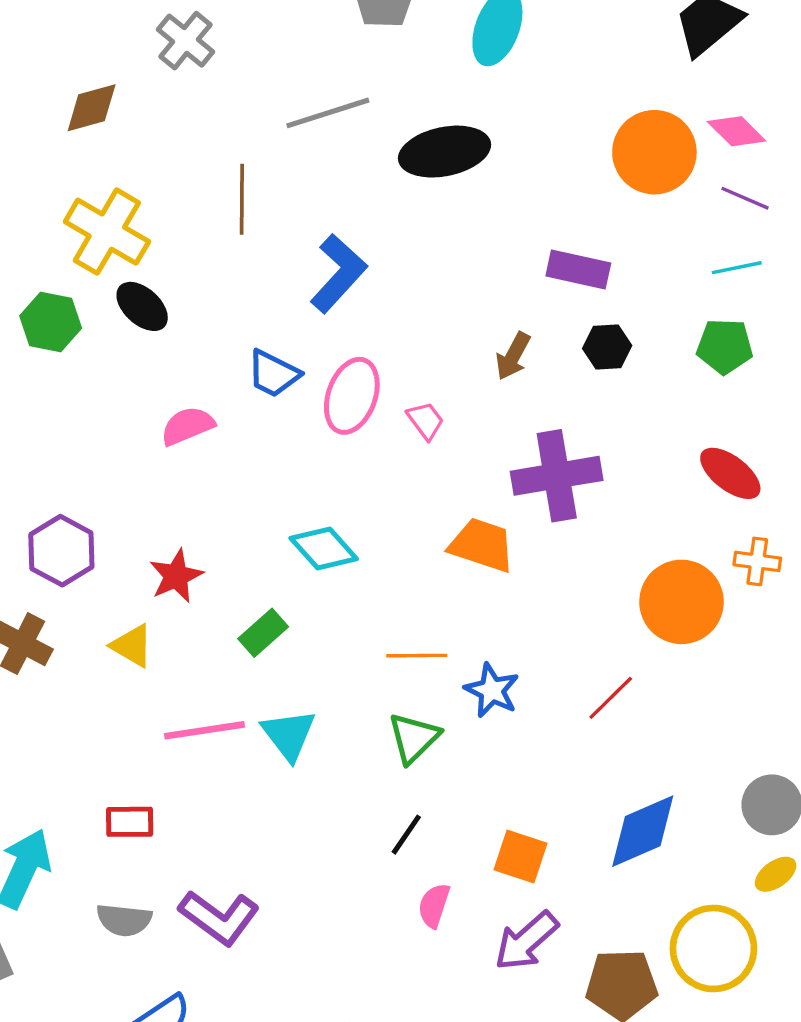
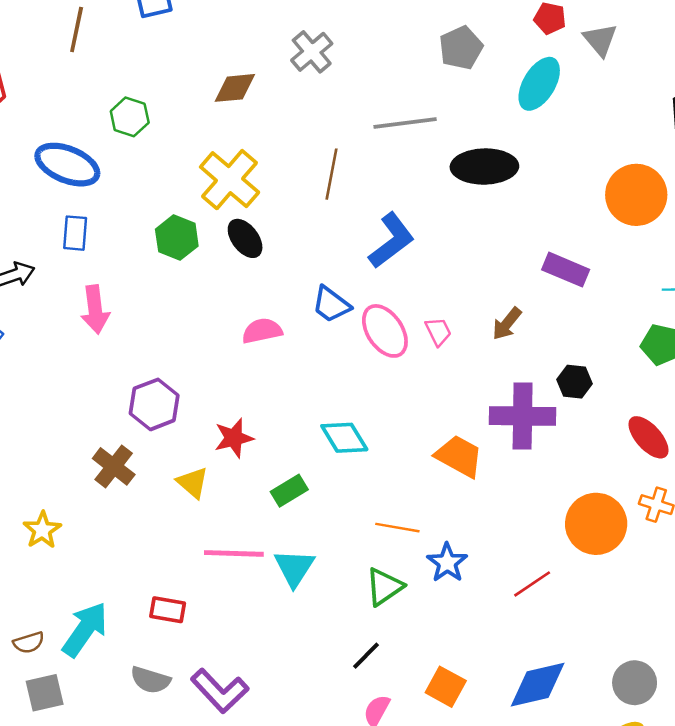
black hexagon: (607, 347) -> (575, 382), moved
pink ellipse: (352, 396) -> (385, 331), turned -64
pink trapezoid: (425, 421) -> (438, 331), moved

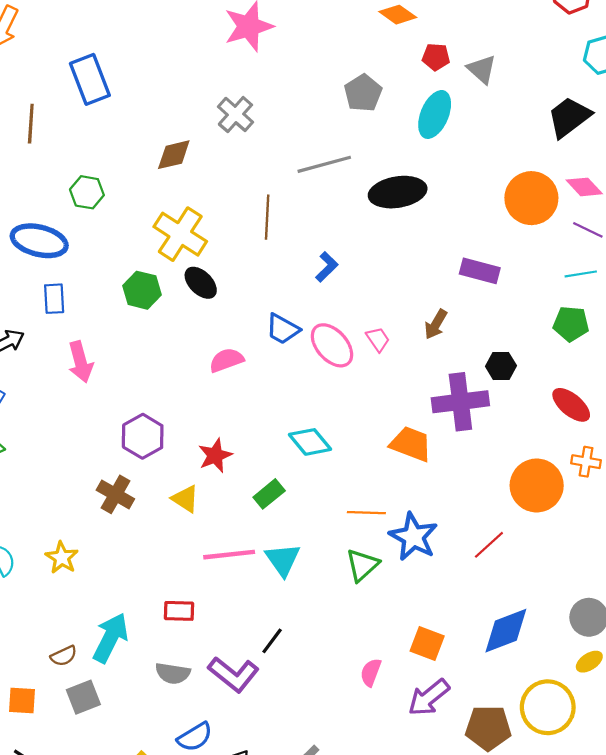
blue L-shape: (391, 241) -> (327, 267), size x0.6
blue star: (447, 563) -> (413, 537), size x1.4
black line: (366, 656) -> (272, 641), moved

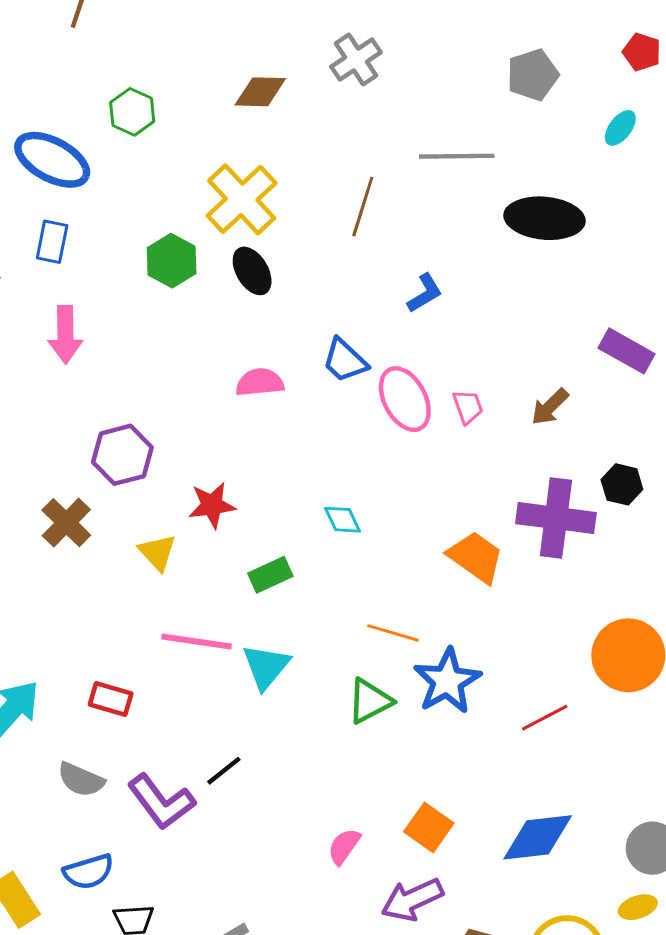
cyan ellipse: (435, 114) -> (620, 128), size x0.6
cyan diamond: (310, 442) -> (343, 520), size x0.7

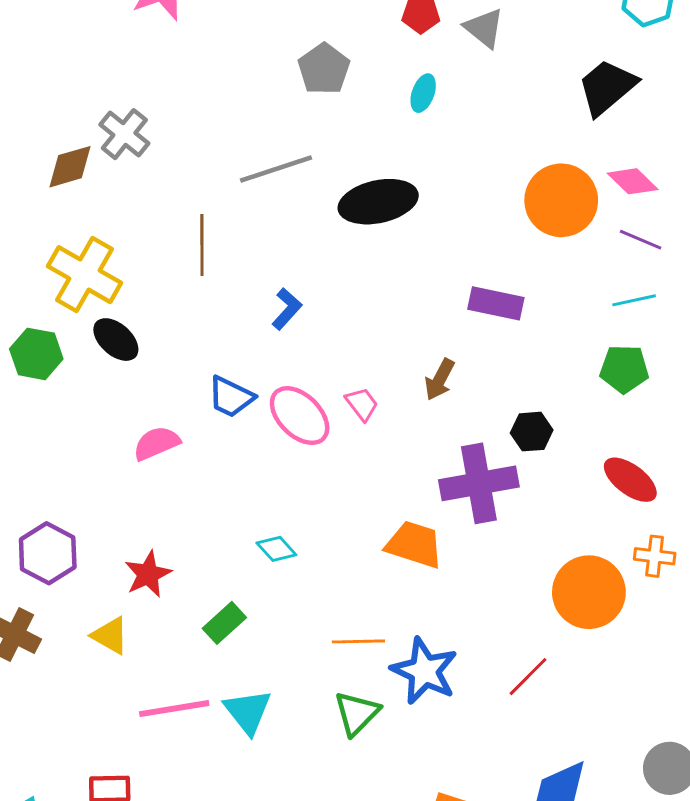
gray cross: (356, 60) -> (124, 134), moved

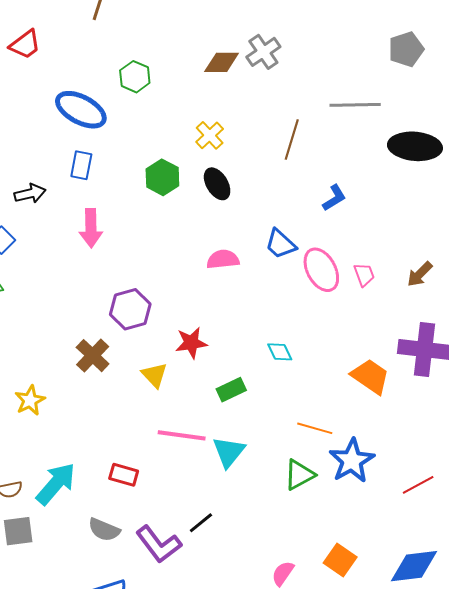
yellow cross: (85, 275) -> (210, 135), size x0.6

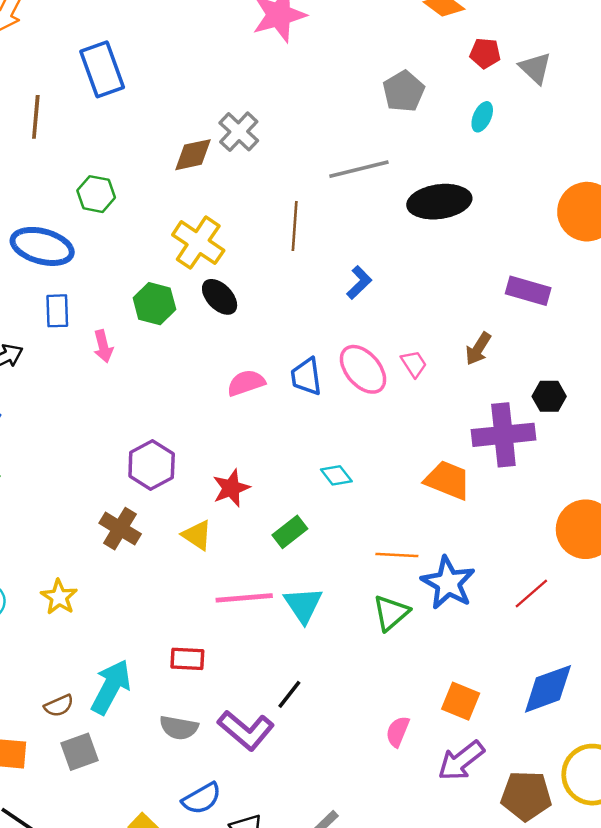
yellow cross: (210, 135) -> (198, 243), size x1.5
pink arrow: (91, 228) -> (103, 346), moved, size x0.7
blue trapezoid: (280, 244) -> (306, 377), moved, turned 52

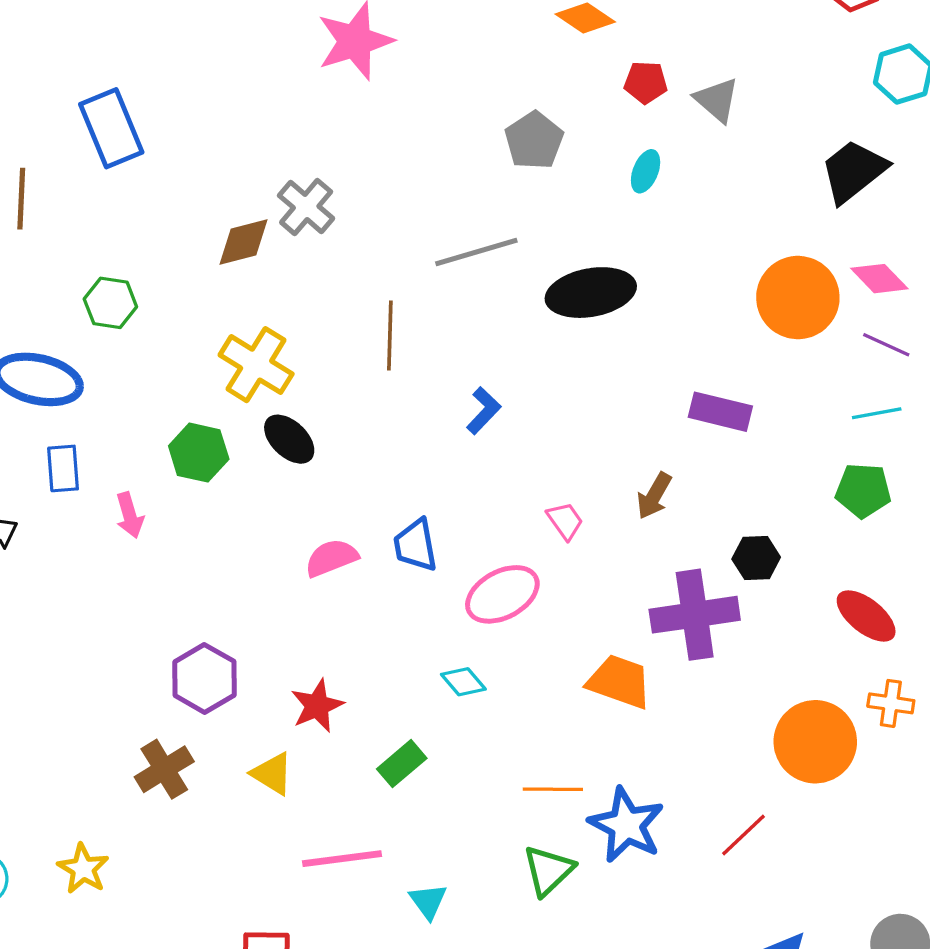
pink ellipse: (363, 369) -> (502, 594), moved, turned -75
brown cross: (120, 529) -> (164, 769), turned 30
cyan triangle: (303, 605) -> (428, 901), moved, size x0.7

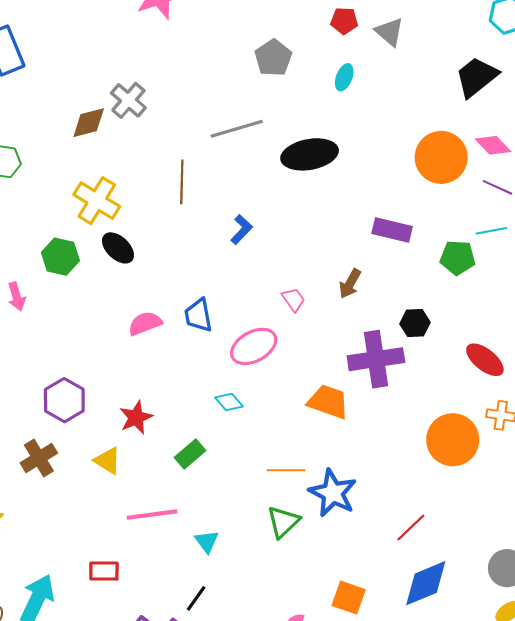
green pentagon: (863, 490) -> (458, 258), moved
red line: (743, 835) -> (411, 527), moved

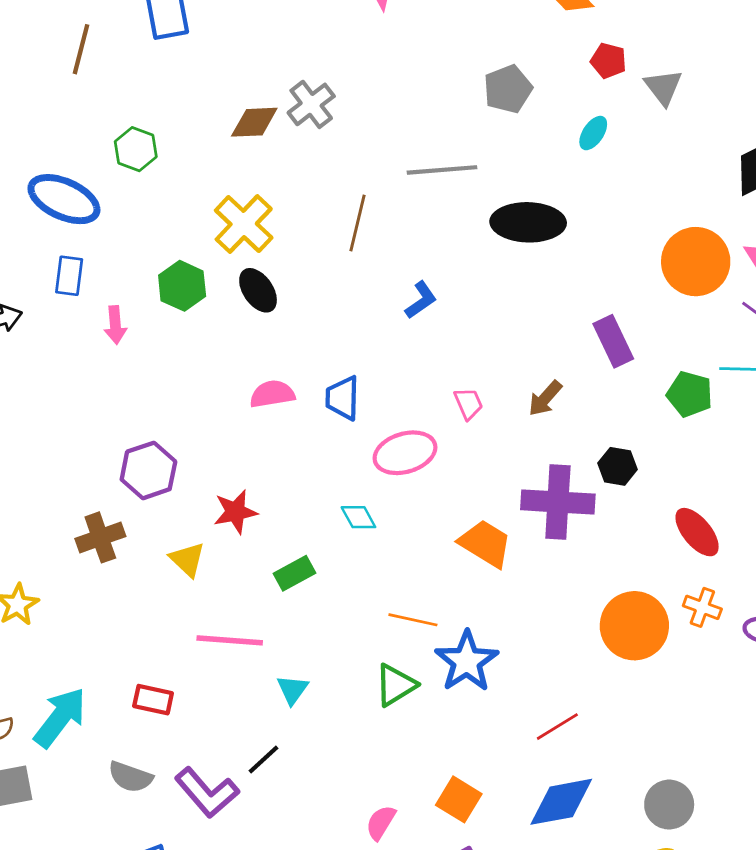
purple rectangle: (392, 230) -> (613, 341), turned 39

